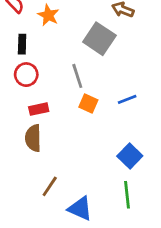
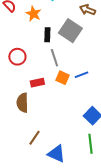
black rectangle: (22, 44) -> (47, 35), moved
blue line: (127, 99) -> (81, 75), moved
red rectangle: (39, 109) -> (37, 83), moved

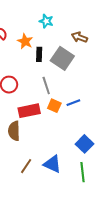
black rectangle: (47, 35) -> (39, 54), moved
red rectangle: (37, 83) -> (29, 111), size x1.5
blue triangle: (56, 154) -> (52, 164), moved

